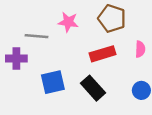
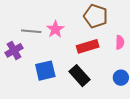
pink star: (68, 22) -> (55, 29), moved, turned 30
purple cross: (16, 59) -> (14, 50), turned -30

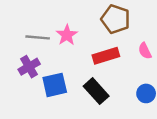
pink semicircle: (120, 42) -> (145, 51), turned 152
purple cross: (14, 50) -> (29, 67), moved

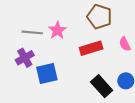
black rectangle: (96, 91) -> (102, 86), moved

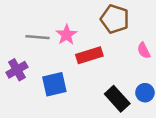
red rectangle: (91, 48) -> (89, 55), moved
purple cross: (25, 58) -> (17, 70), moved

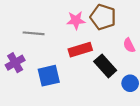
pink star: (66, 35) -> (76, 20), moved, turned 30
black rectangle: (117, 99) -> (105, 66), moved

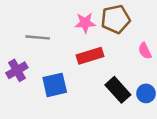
brown pentagon: (103, 17) -> (116, 19), turned -30
black rectangle: (105, 66) -> (118, 90), moved

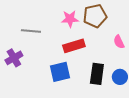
blue square: (55, 85) -> (60, 72), moved
black rectangle: (118, 90) -> (97, 74), turned 50

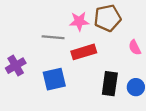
gray line: (31, 31) -> (53, 37), moved
blue square: (60, 72) -> (54, 79), moved

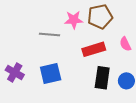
red rectangle: (84, 52) -> (94, 49), moved
purple cross: (16, 66) -> (15, 72), moved, turned -30

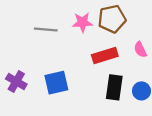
gray line: (49, 35) -> (46, 30), moved

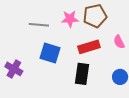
blue square: (56, 83) -> (50, 53), moved, turned 30
black rectangle: (114, 87) -> (82, 74), moved

